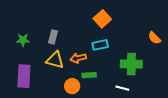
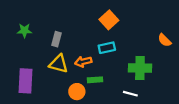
green star: (23, 40) -> (24, 31), moved

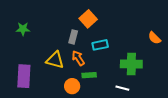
orange square: (109, 20) -> (88, 19), moved
gray rectangle: (57, 39) -> (73, 37), moved
orange arrow: (83, 62) -> (78, 58), turned 70

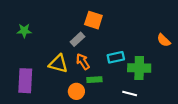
orange square: (88, 19) -> (93, 20), turned -30
gray rectangle: (73, 37) -> (77, 39), turned 32
cyan rectangle: (100, 45) -> (116, 57), moved

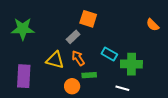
green star: (24, 31) -> (23, 29), size x1.6
orange semicircle: (164, 40) -> (153, 25), moved
cyan rectangle: (116, 57) -> (109, 54), turned 42

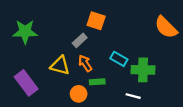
orange semicircle: (153, 25) -> (166, 27), size x1.6
purple rectangle: (24, 76) -> (26, 83), turned -40

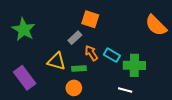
green star: (25, 32) -> (24, 29), turned 30
orange arrow: (85, 63) -> (91, 53), moved
green rectangle: (97, 82) -> (79, 68), moved

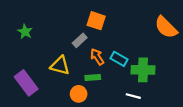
green star: (24, 29) -> (25, 32), size x0.6
green rectangle: (79, 68) -> (93, 78), moved

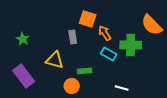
green star: (25, 32) -> (23, 39), moved
gray rectangle: (80, 40) -> (73, 37), turned -56
orange arrow: (97, 57) -> (105, 33), moved
green cross: (143, 70) -> (131, 45), moved

